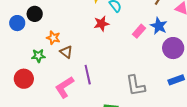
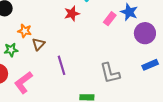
brown triangle: (66, 52) -> (39, 44), turned 40
pink L-shape: (64, 87) -> (23, 82), moved

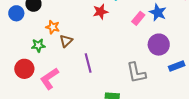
purple circle: (145, 33) -> (159, 45), moved

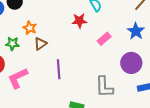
pink rectangle: (138, 18) -> (104, 39), moved

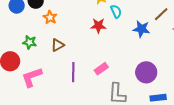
orange star: (30, 28) -> (50, 17), moved
blue star: (136, 31) -> (141, 29), moved, turned -30
pink rectangle: (104, 39) -> (101, 69), moved

